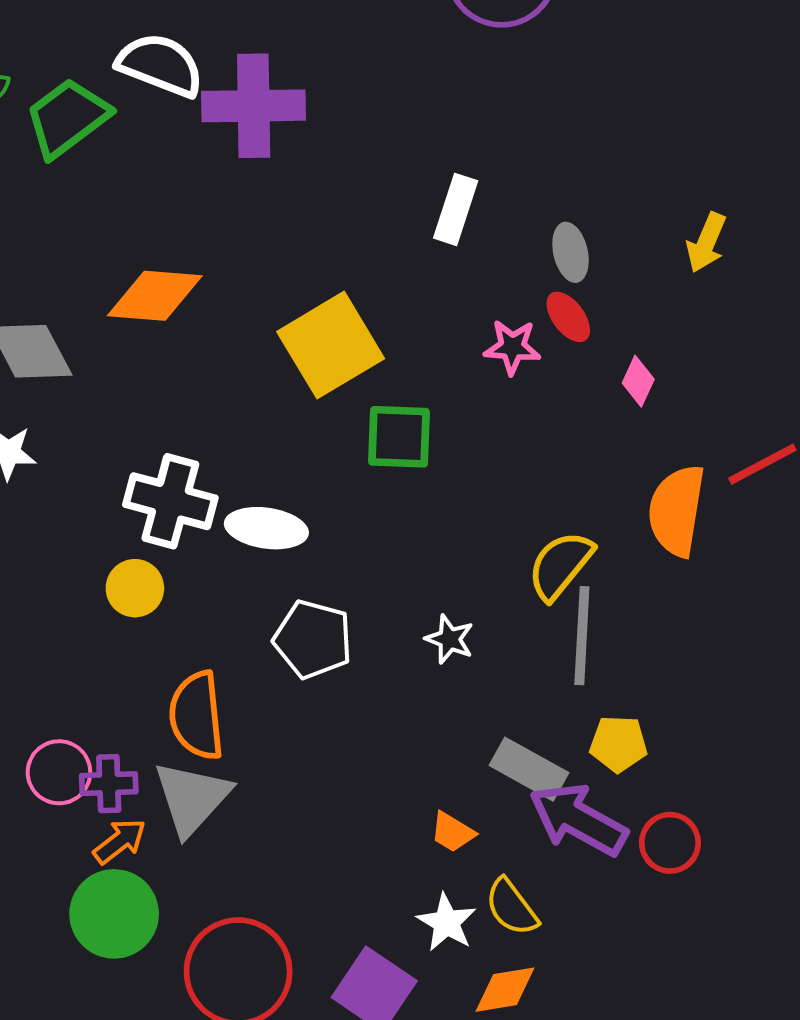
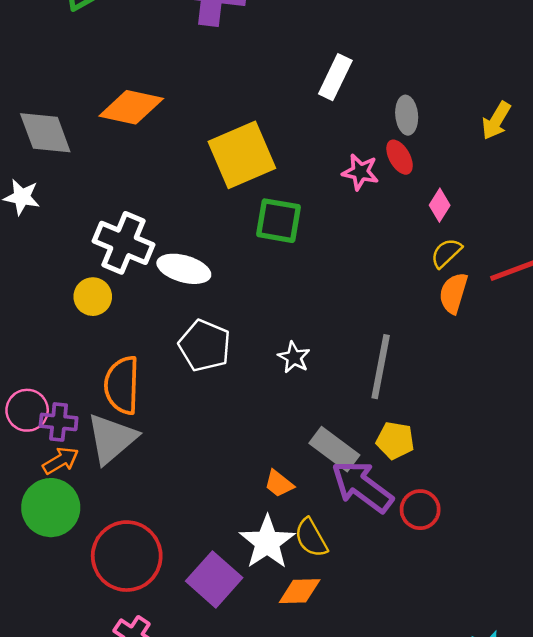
orange semicircle: (677, 511) -> (453, 293), size x0.7
yellow semicircle: (560, 565) -> (446, 253), moved, size x0.7
white star: (447, 922) -> (267, 542), size x1.4

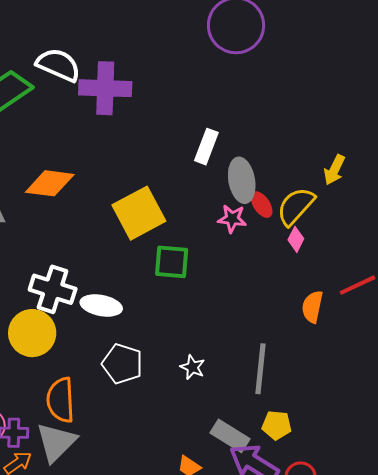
gray ellipse: (407, 115) -> (242, 180), moved, size x1.5
yellow semicircle: (446, 253) -> (296, 206), moved, size x1.6
yellow circle: (93, 297) -> (32, 333), size x1.6

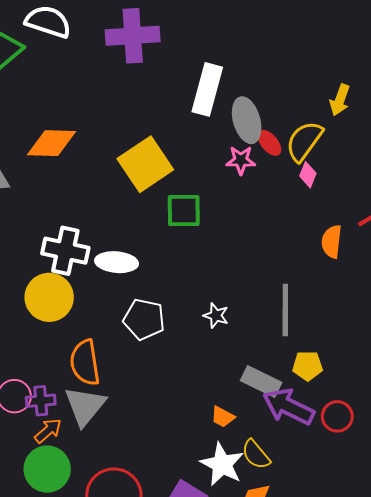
purple cross: (105, 88) -> (133, 36), moved
white rectangle: (206, 147) -> (207, 89), size x1.4

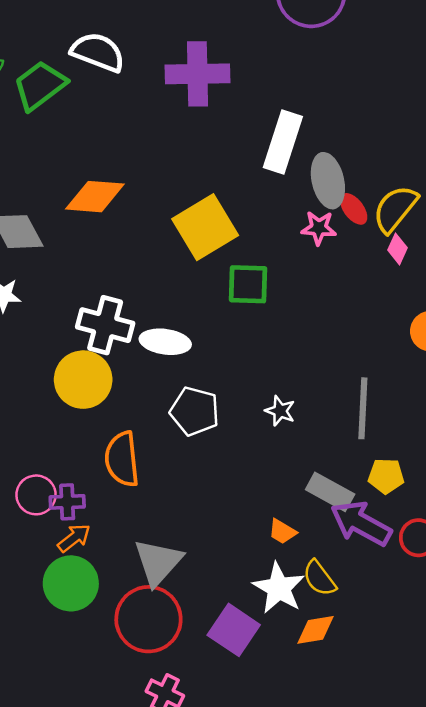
gray triangle: (85, 406) -> (158, 562), moved

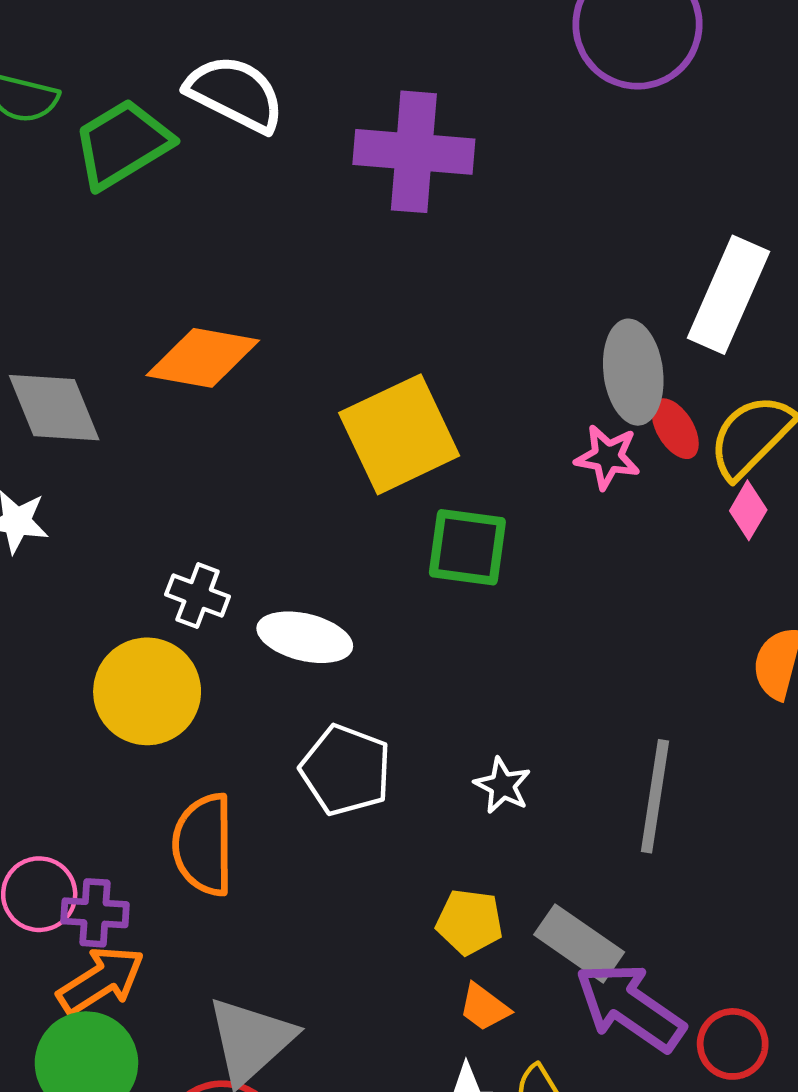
white rectangle: (283, 142) -> (728, 295), moved
white cross: (105, 325) -> (198, 596), size x0.6
yellow pentagon: (386, 476) -> (470, 922), moved
orange arrow: (74, 538) -> (101, 980), size x1.4

